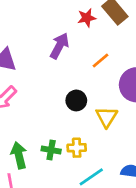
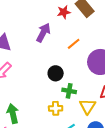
yellow triangle: (107, 117) -> (88, 106), moved
green cross: (51, 150) -> (69, 91), moved

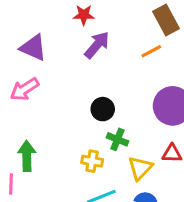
red star: (64, 12) -> (84, 15), moved
orange line: (74, 44) -> (151, 51), moved

